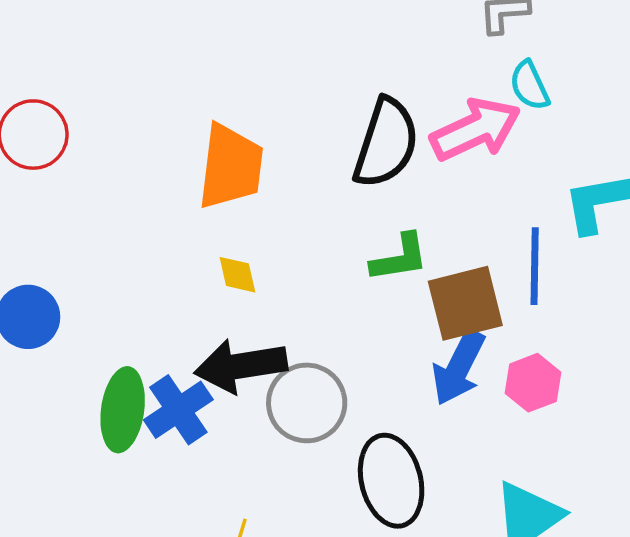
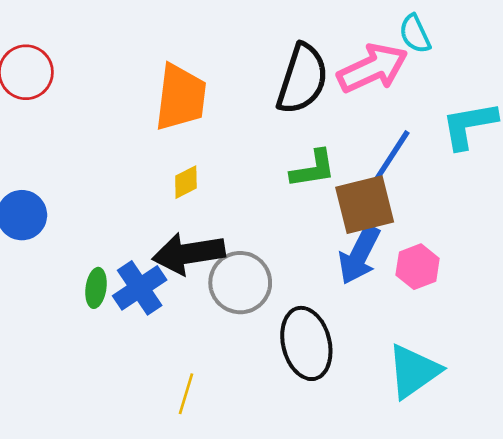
blue line: (535, 266) -> (391, 157), moved, turned 32
yellow diamond: (237, 275) -> (186, 182), turned 76
green ellipse: (123, 410) -> (96, 288), size x0.6

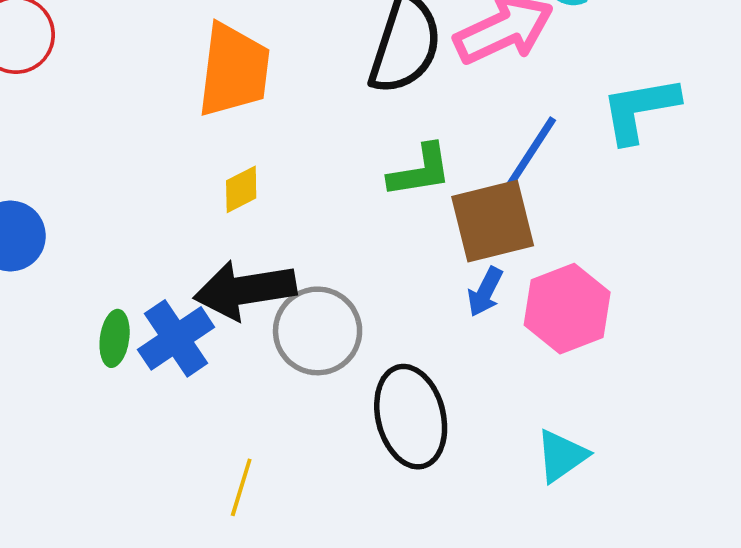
blue arrow: (359, 255) -> (485, 292), size x0.6
pink hexagon: (418, 267) -> (567, 309), size x1.4
cyan triangle: (414, 371) -> (562, 456), size x0.7

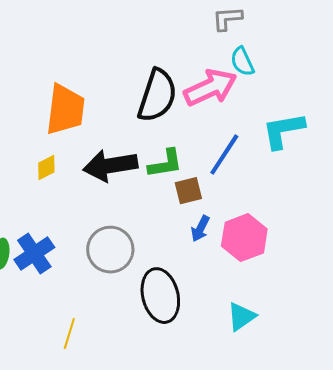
yellow diamond: (241, 189) -> (46, 168), moved
brown square: (493, 221) -> (188, 191), moved, size x0.6
black arrow: (245, 290) -> (110, 166), moved

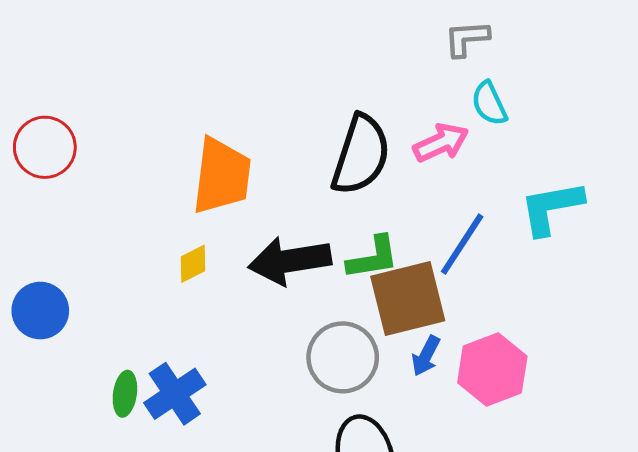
pink arrow: (210, 88) -> (441, 143), size x0.7
brown square: (188, 191) -> (408, 298), size x1.8
gray circle: (110, 250) -> (343, 357), moved

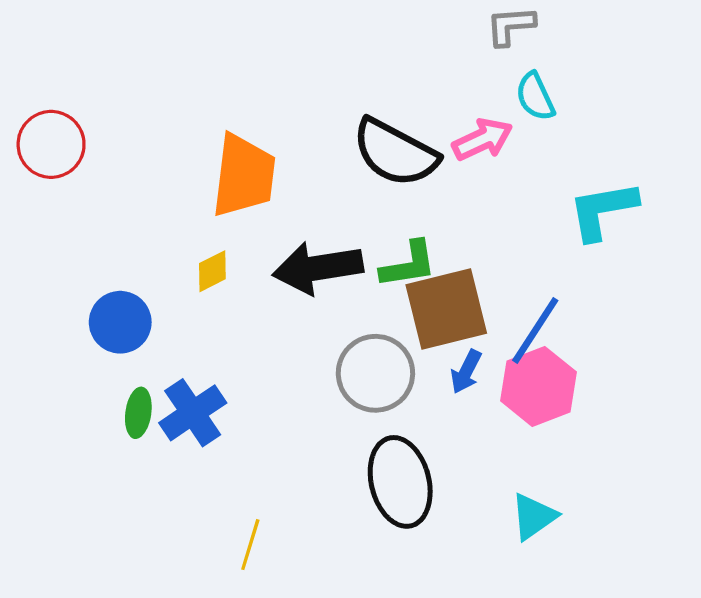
black semicircle: (361, 155) -> (395, 153), turned 100
blue line: (462, 244) -> (535, 330), moved
blue circle: (40, 311) -> (120, 322), moved

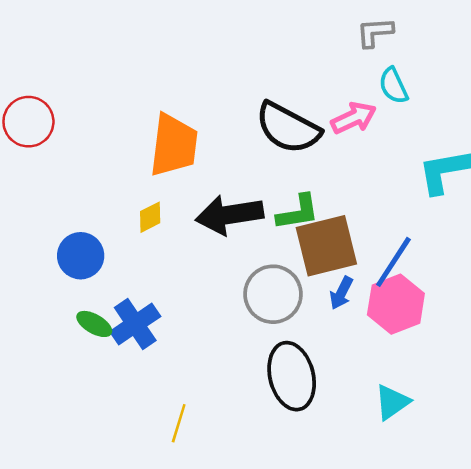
green ellipse: (138, 413) -> (94, 324), turned -68

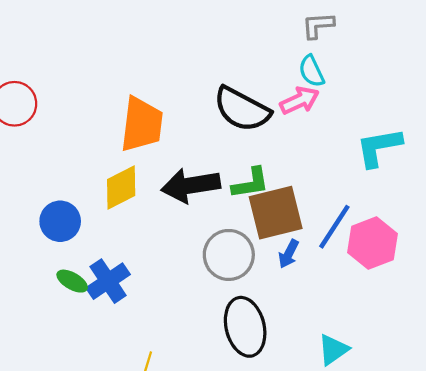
cyan semicircle: (393, 86) -> (311, 71), moved
yellow diamond: (150, 217) -> (121, 188), size x1.6
pink hexagon: (396, 304) -> (372, 243), moved

